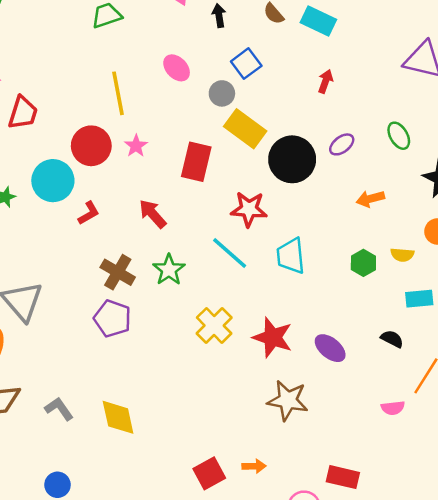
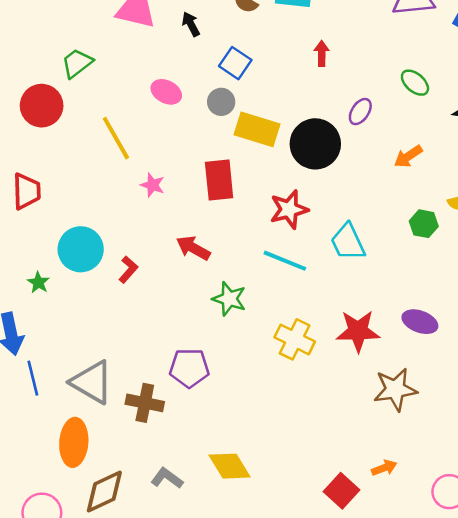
red circle: (91, 146) -> (42, 106), moved
brown cross: (118, 272) -> (145, 403), moved

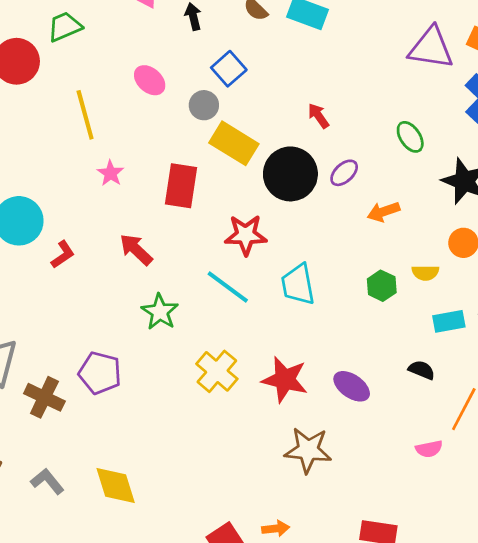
red arrow: (322, 53) -> (318, 116), moved, turned -50
purple ellipse: (360, 112) -> (344, 173), moved

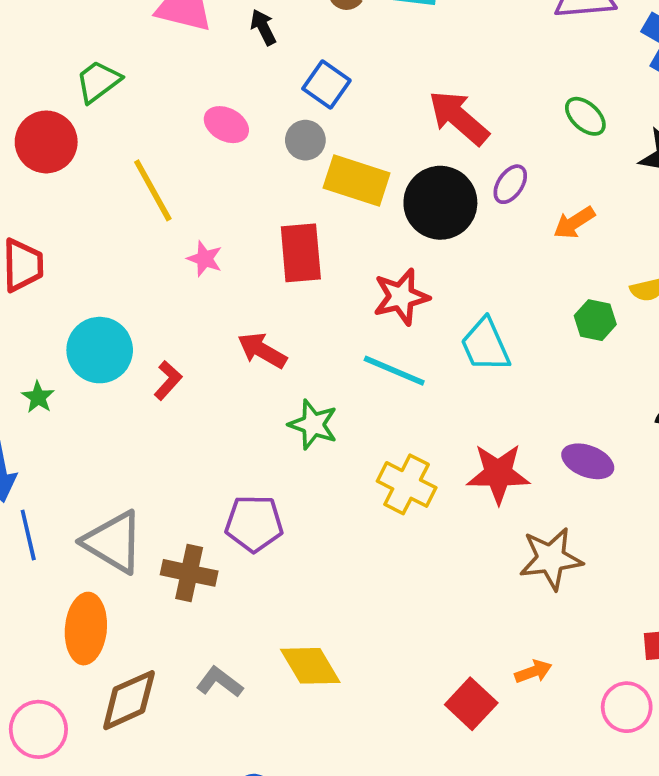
red arrow: (318, 116) -> (459, 118), size x1.8

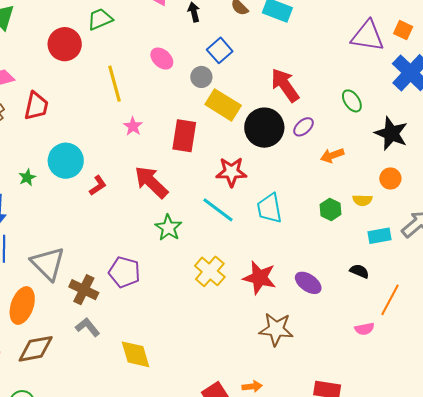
red arrow: (262, 350) -> (151, 182), size x1.4
gray L-shape: (219, 682) -> (88, 327), moved

